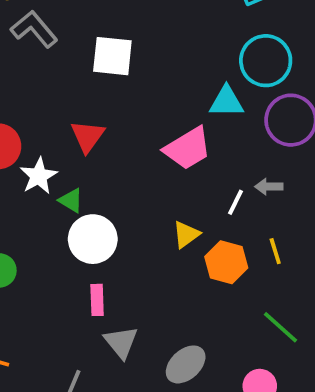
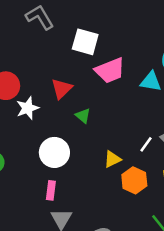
pink trapezoid: (188, 148) -> (110, 70), moved
green triangle: (71, 200) -> (83, 116), moved

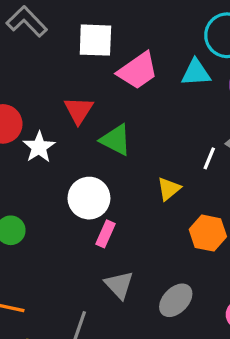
green triangle: (83, 116) -> (116, 140), size x1.5
orange hexagon: (134, 180) -> (208, 233), moved
pink rectangle: (51, 190) -> (105, 234), moved, turned 30

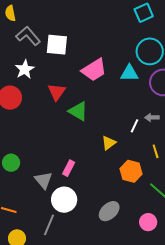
white square: (95, 40) -> (57, 45), moved
white star: (39, 147) -> (25, 69), moved
white circle: (89, 198) -> (64, 200), moved
gray triangle: (119, 285) -> (44, 180), moved

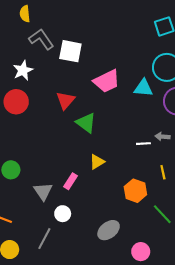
white star: (25, 69) -> (23, 70), moved
white line: (135, 126) -> (143, 144), turned 56
yellow triangle: (109, 143) -> (97, 162), moved
white circle: (64, 200) -> (63, 214), size x0.6
pink circle: (148, 222) -> (141, 252), moved

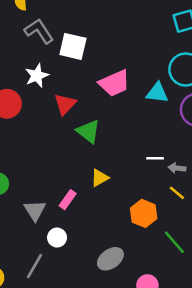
white star: (23, 70) -> (37, 76), moved
gray arrow: (162, 137) -> (177, 168), moved
yellow line: (163, 172) -> (177, 193), turned -40

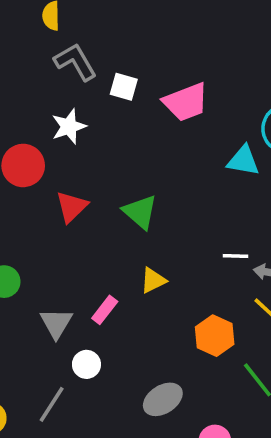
white square: (73, 46) -> (124, 87), size x0.7
pink trapezoid: (114, 83) -> (186, 102), moved
red triangle: (65, 104) -> (72, 207), moved

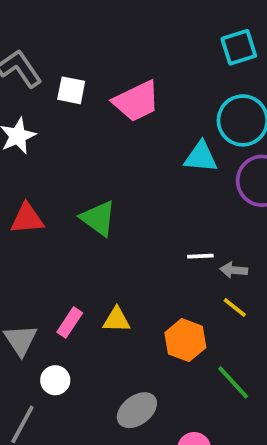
red triangle: (72, 207) -> (27, 219), turned 44
yellow triangle: (153, 280) -> (117, 320), moved, turned 32

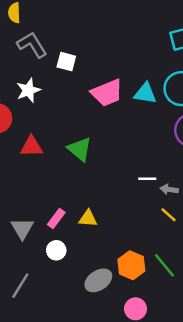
pink trapezoid: (136, 101) -> (107, 93), moved
cyan triangle: (201, 157) -> (145, 93), moved
orange hexagon: (185, 340) -> (131, 265), moved
white circle: (55, 380) -> (56, 250), moved

